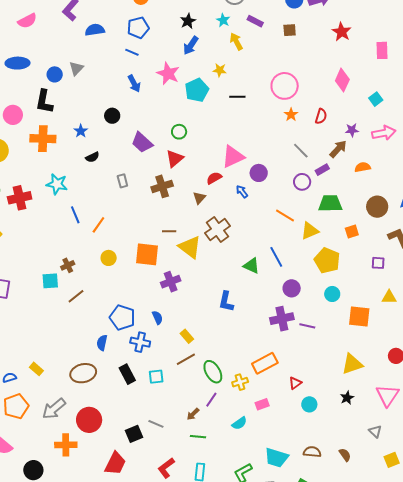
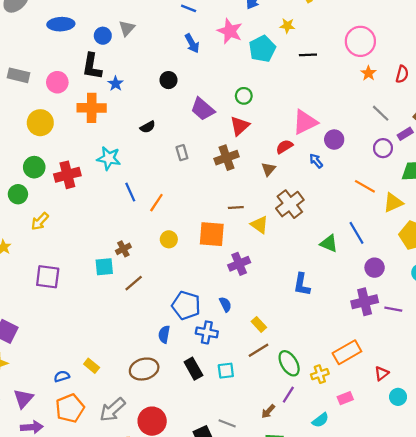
blue star: (81, 131) -> (116, 84), moved
yellow triangle: (190, 247) -> (259, 225), size x0.7

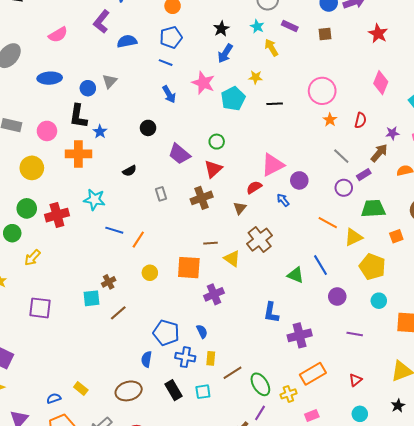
blue line: (130, 192) -> (114, 230), turned -48
purple cross: (365, 302) -> (300, 335), moved
yellow rectangle: (259, 324) -> (211, 358), moved, turned 48
red triangle: (382, 373) -> (355, 380), moved

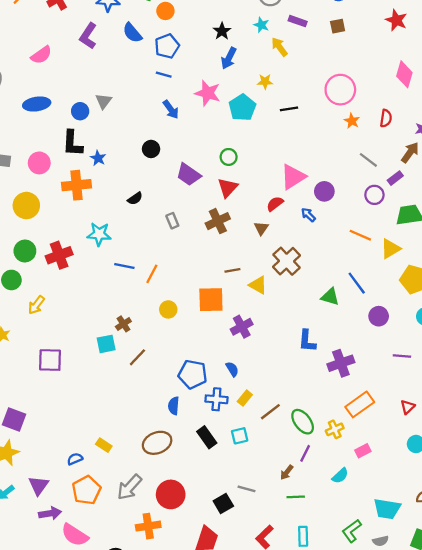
blue semicircle: (127, 41) -> (132, 33), moved, turned -114
yellow rectangle: (211, 358) -> (245, 398), turned 40

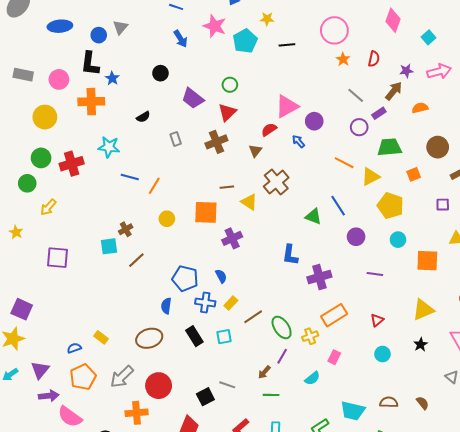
pink rectangle: (363, 451) -> (334, 357), turned -40

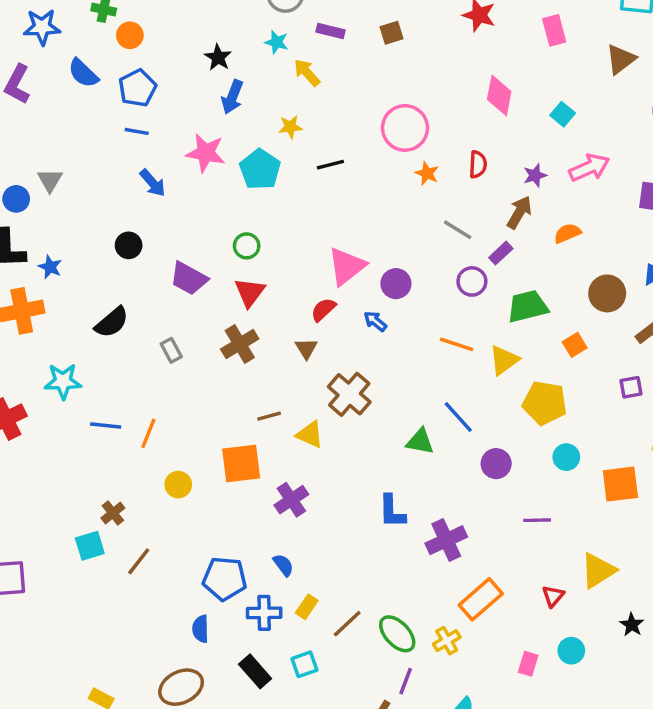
black semicircle: (143, 117) -> (112, 322), size x1.5
yellow triangle: (423, 310) -> (598, 571), moved
pink rectangle: (334, 357) -> (528, 664), moved

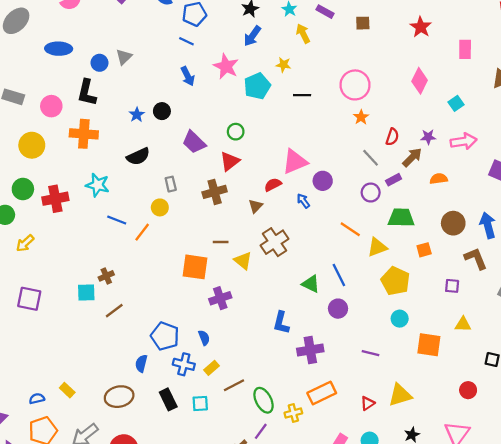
red semicircle: (478, 164) -> (392, 137), moved
blue star: (50, 267) -> (137, 115), moved
purple circle: (496, 464) -> (338, 309), moved
yellow circle: (178, 485) -> (160, 207), moved

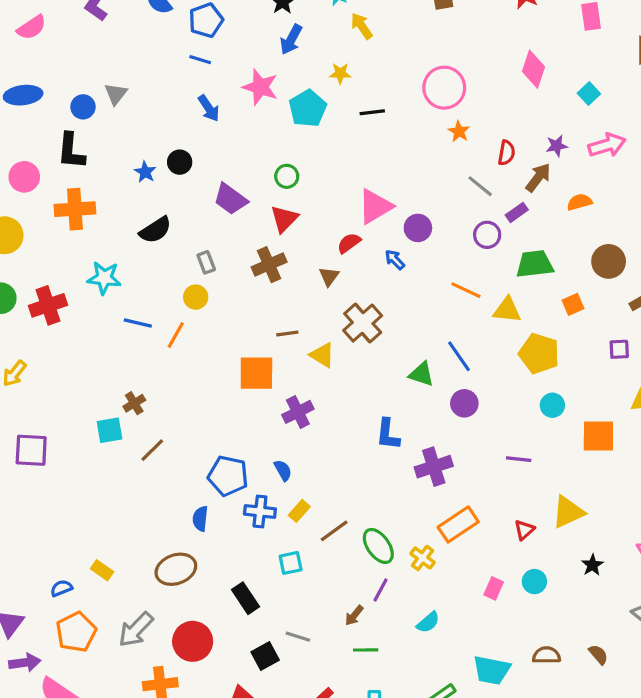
yellow triangle: (377, 247) -> (507, 310), turned 35
black rectangle: (168, 399) -> (245, 598), moved
yellow cross: (293, 413) -> (423, 558), turned -30

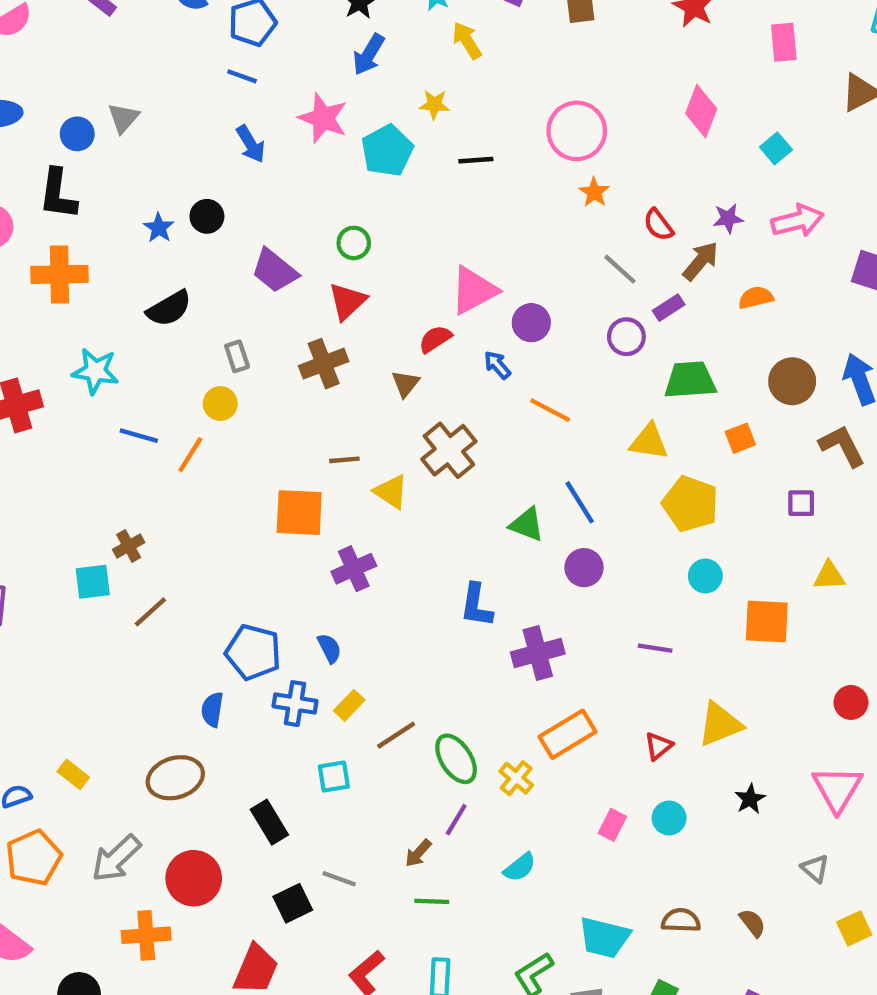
red semicircle: (506, 153) -> (658, 225), turned 130
orange line: (466, 290) -> (550, 410), moved

